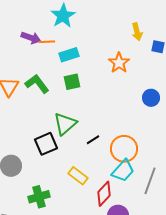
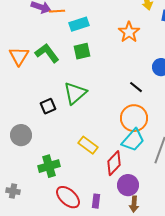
black line: (93, 140) -> (136, 87), moved, turned 72
black square: (46, 144) -> (48, 106), moved, size x0.7

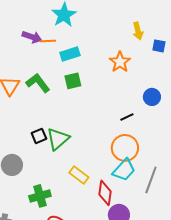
black line: (136, 87) -> (127, 117), turned -64
green triangle: (75, 93) -> (58, 139), moved
red diamond: (114, 163) -> (105, 193), turned -35

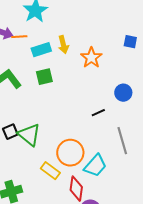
yellow arrow: (138, 31) -> (63, 45), moved
green triangle: (58, 139) -> (29, 135), turned -40
orange circle: (125, 148) -> (70, 153), moved
gray line: (151, 180) -> (122, 141), moved, turned -36

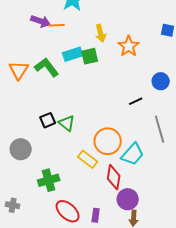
cyan rectangle: (41, 50) -> (73, 54), moved
green square: (44, 77) -> (90, 56), moved
green triangle: (29, 135) -> (67, 123), size x0.7

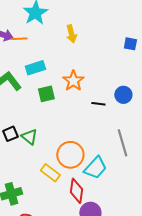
yellow arrow: (101, 33) -> (71, 34), moved
orange star: (129, 46) -> (73, 81), moved
green square: (90, 56) -> (46, 94), moved
black line: (136, 101) -> (98, 104), moved, turned 32

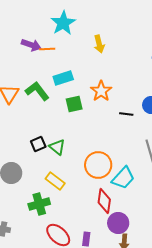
yellow rectangle: (50, 173) -> (55, 181), moved

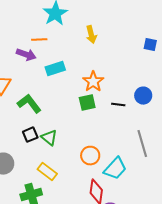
purple arrow: (31, 45) -> (26, 55), moved
green L-shape: (37, 91) -> (29, 104), moved
green square: (74, 104) -> (87, 103), moved
orange circle: (98, 165) -> (90, 156), size x0.7

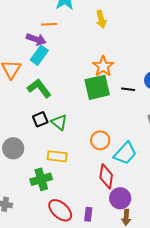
cyan rectangle: (55, 69) -> (39, 55), moved, turned -36
green square: (87, 103) -> (97, 87), size x1.5
yellow rectangle: (47, 172) -> (57, 156), turned -30

